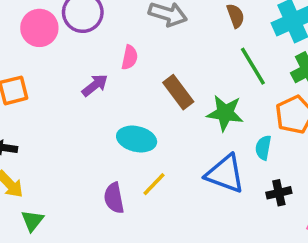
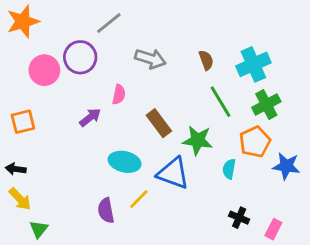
blue triangle: (225, 174) -> (173, 173), moved
black cross: (279, 193) -> (239, 218), moved, turned 36

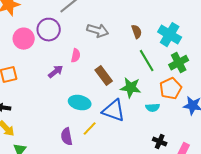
cyan cross: (253, 64) -> (170, 35), turned -35
cyan semicircle: (229, 169) -> (153, 108), turned -104

